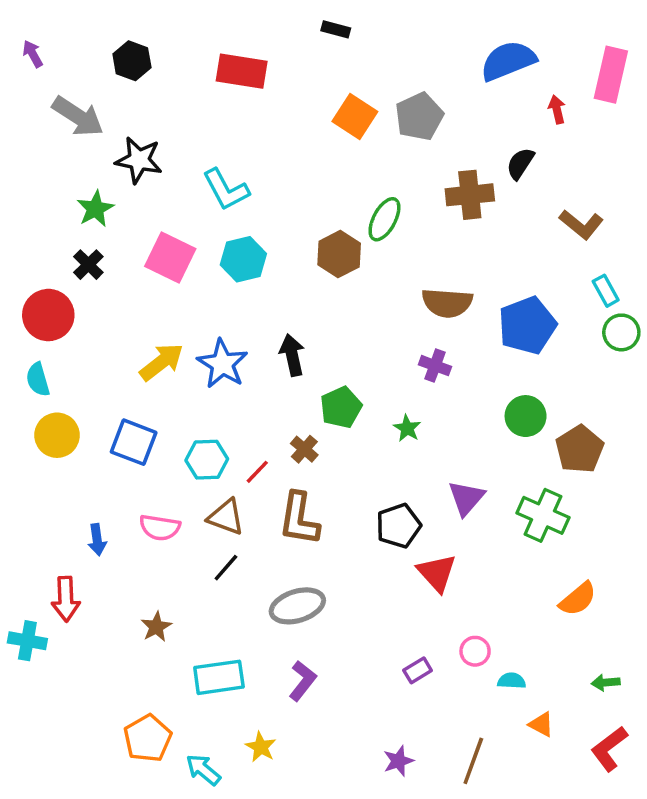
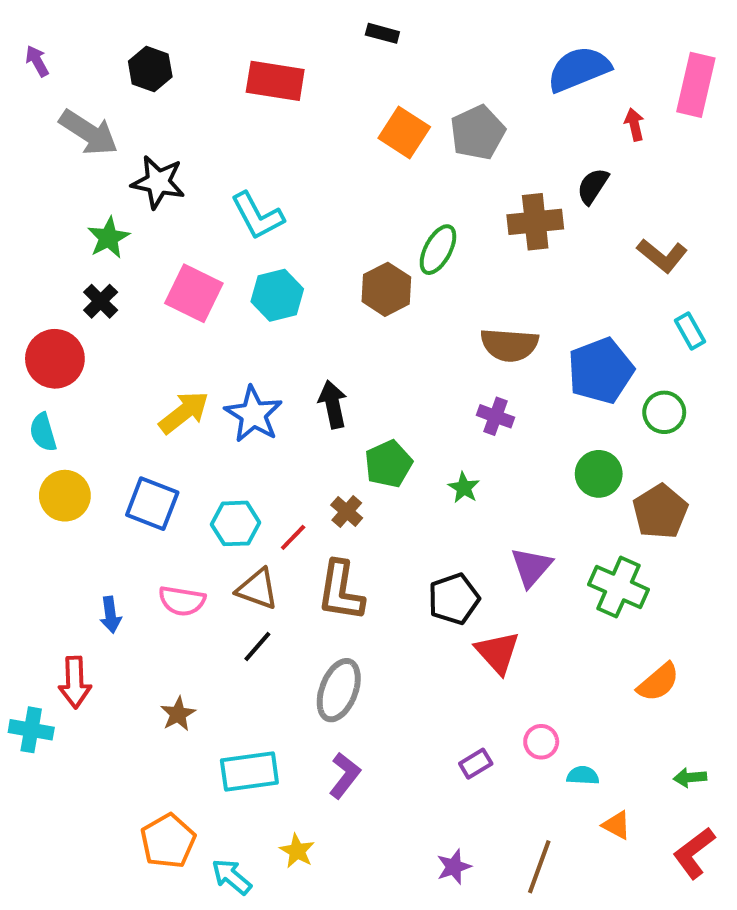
green circle: (621, 332) -> (664, 412), moved
gray ellipse: (297, 606) -> (339, 690), turned -52

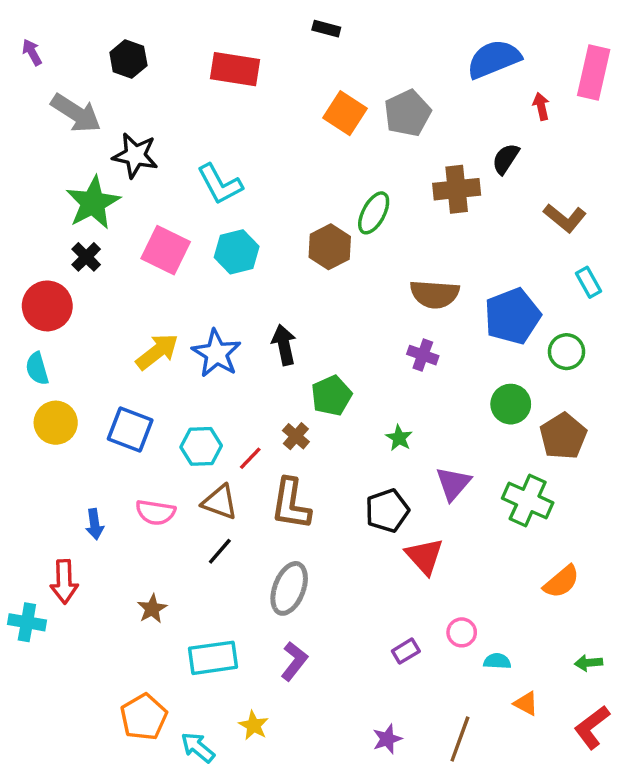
green star: (109, 238) -> (93, 203), size x1.5
green star: (464, 488) -> (399, 438), moved

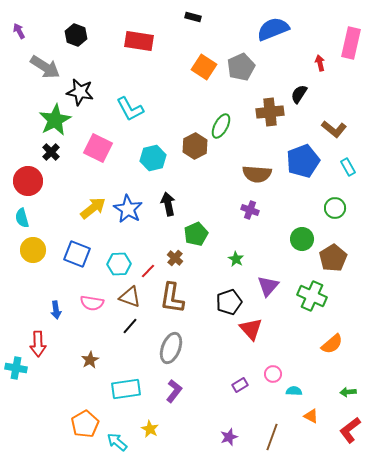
blue semicircle: (494, 59) -> (273, 29), moved
cyan hexagon: (237, 252) -> (153, 158), moved
blue pentagon: (512, 316) -> (303, 161), moved

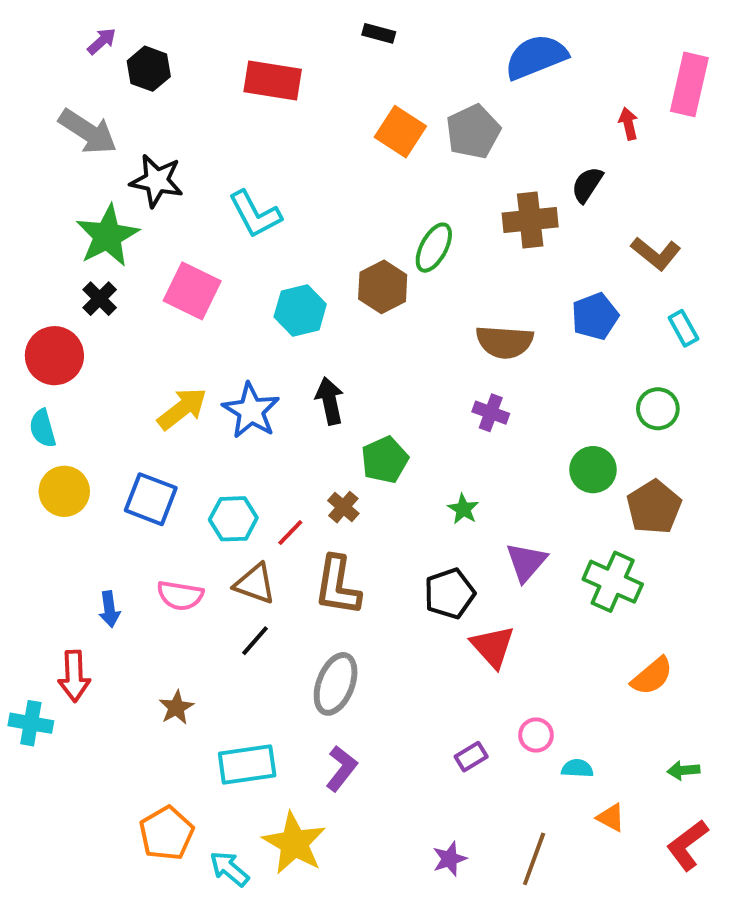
purple arrow: (19, 31) -> (102, 41), moved, turned 77
blue pentagon: (303, 161) -> (595, 316), size x0.7
yellow star: (150, 429) -> (294, 843), size x1.8

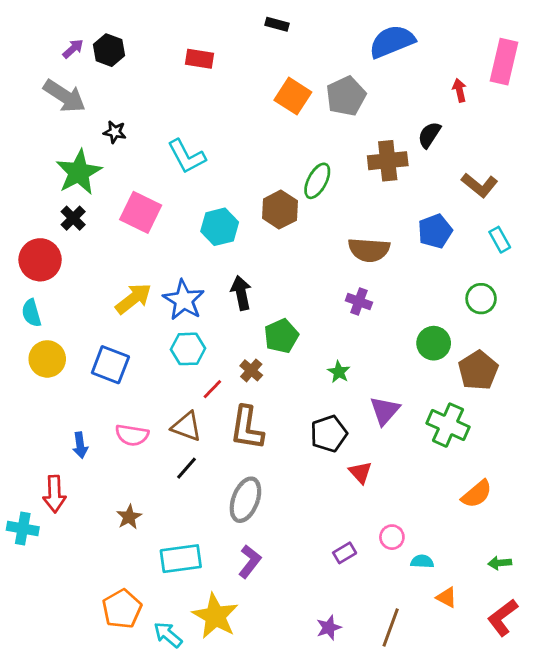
purple arrow: (102, 41) -> (73, 49), moved
red rectangle: (273, 80) -> (199, 59), size x0.7
black star: (157, 181) -> (115, 132), size x0.6
cyan hexagon: (233, 519) -> (188, 349), moved
red triangle: (493, 647) -> (360, 472), size x0.7

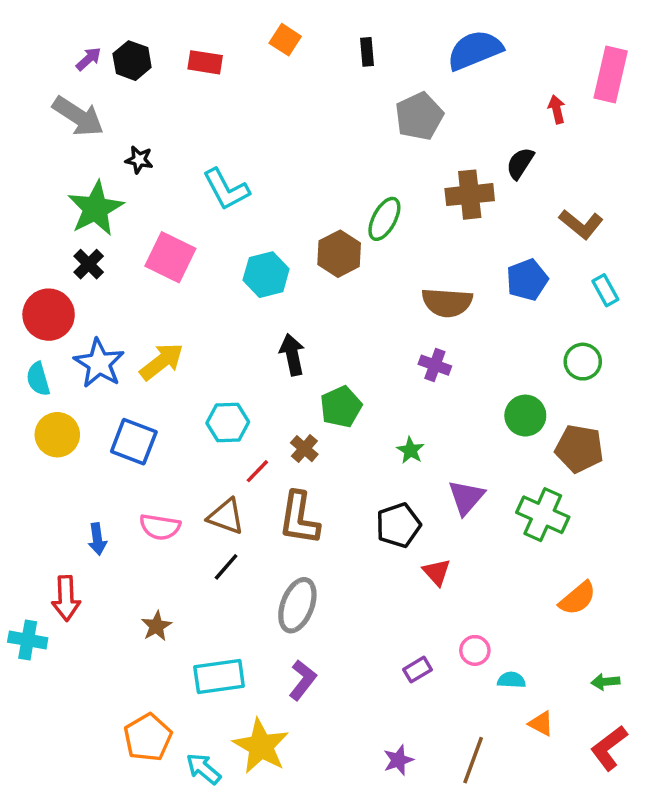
black rectangle: (277, 24) -> (367, 52), moved, turned 70
red rectangle: (199, 59) -> (205, 62), moved
orange square: (293, 96) -> (285, 40), moved, size x0.7
blue star: (184, 300) -> (99, 363), moved
brown pentagon: (478, 370) -> (579, 449), turned -30

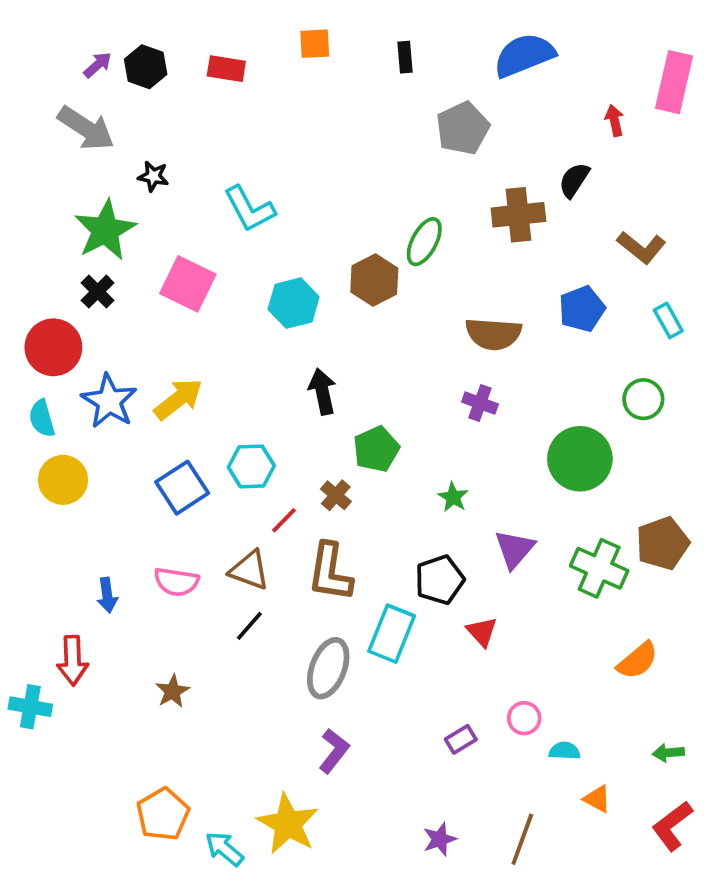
orange square: (285, 40) -> (315, 44), turned -36
green circle: (525, 416) -> (580, 459), size x1.4
blue square: (134, 442) -> (182, 488), moved, turned 36
brown pentagon: (579, 449) -> (663, 543), moved, turned -30
cyan rectangle: (219, 677) -> (392, 634), moved, turned -60

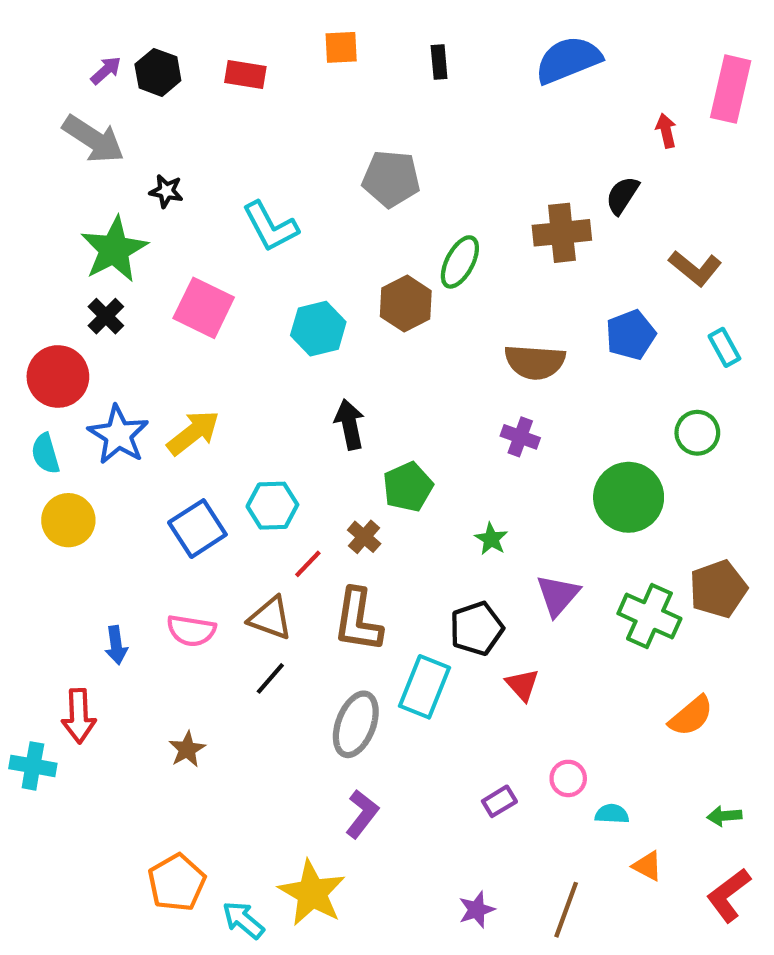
gray pentagon: (463, 128) -> (391, 179), moved, turned 30

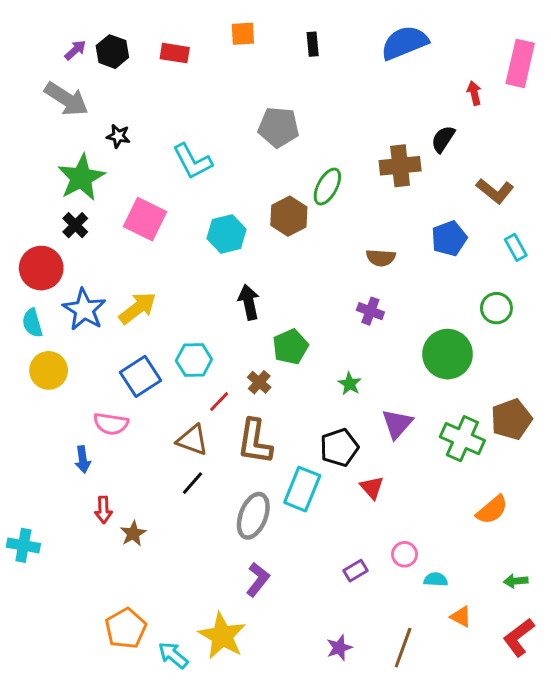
brown semicircle: (535, 362) -> (381, 258), size x0.7
pink semicircle: (191, 631) -> (111, 424), moved
red arrow: (79, 716) -> (103, 510), moved, size x0.7

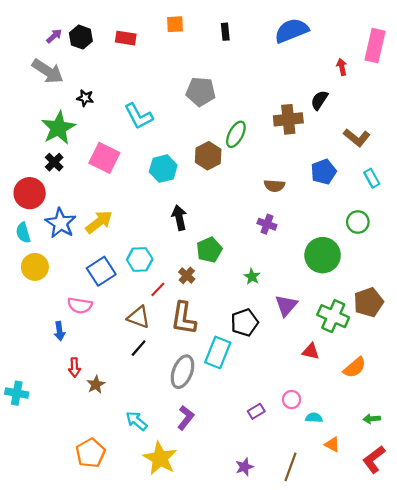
red triangle: (372, 488) -> (311, 351), moved, turned -36
cyan arrow: (173, 655) -> (136, 421), moved

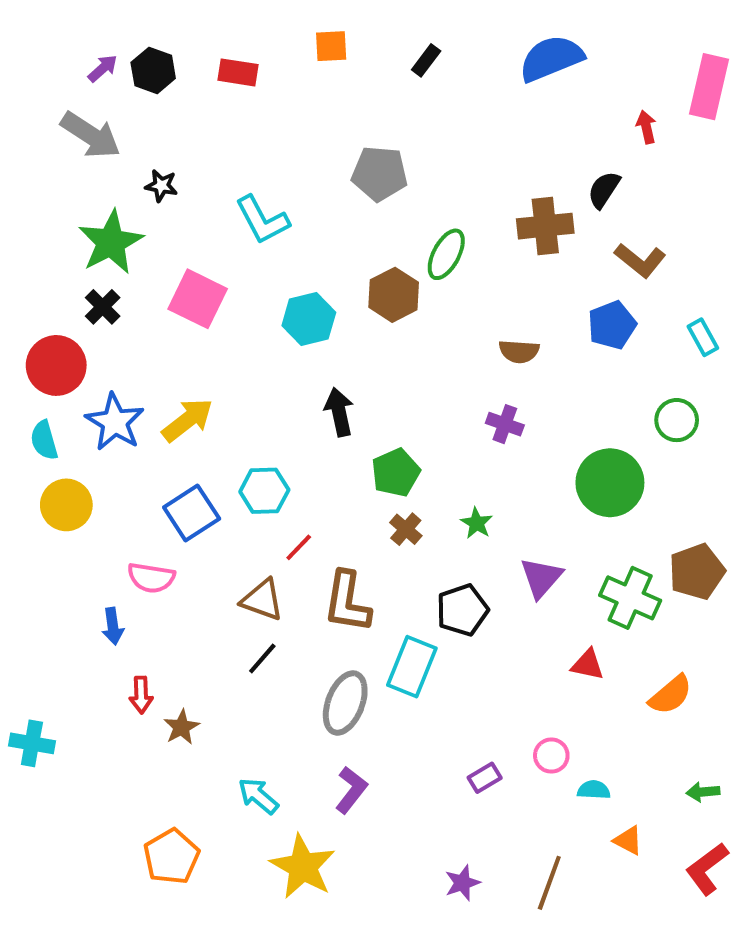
black rectangle: (225, 32) -> (426, 60), turned 42
brown L-shape: (357, 138) -> (640, 260), moved
brown cross: (187, 275) -> (406, 529), moved

